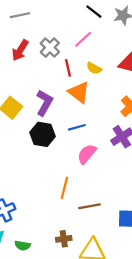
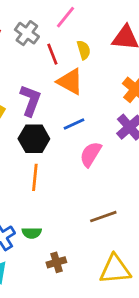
yellow semicircle: (94, 68) -> (84, 50), turned -126
orange line: (64, 188) -> (35, 177), moved
brown cross: (64, 239) -> (56, 262), moved
green semicircle: (23, 245) -> (32, 233), moved

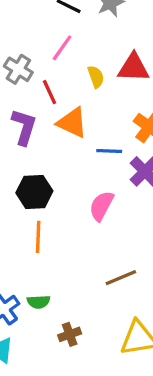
yellow semicircle: (84, 50) -> (96, 77), moved
purple L-shape: (30, 100) -> (24, 127), moved
blue line: (74, 124) -> (109, 151), moved, turned 30

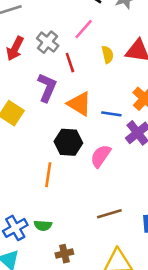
orange triangle: (72, 123) -> (79, 104), moved
black hexagon: (34, 192) -> (68, 142), moved

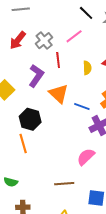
yellow semicircle: (108, 55) -> (87, 68), moved
black hexagon: (68, 142) -> (30, 119), moved
pink semicircle: (101, 156) -> (86, 157), moved
orange line: (48, 175) -> (23, 143), turned -36

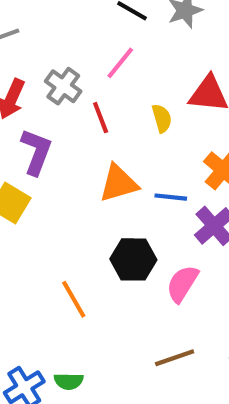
purple L-shape: (36, 76) -> (36, 152), moved
orange triangle: (59, 94) -> (119, 183), turned -45
black hexagon: (30, 119) -> (133, 259), moved
pink semicircle: (86, 157) -> (182, 284), moved

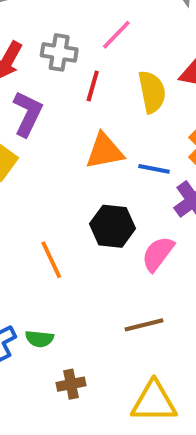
gray cross: (63, 86) -> (59, 52), turned -32
red line: (101, 118) -> (93, 86), turned 32
yellow semicircle: (162, 118) -> (152, 92), size x1.5

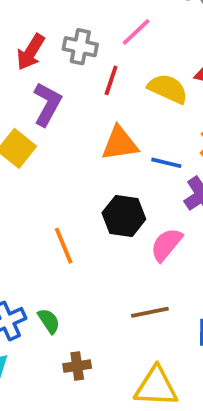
yellow semicircle: (152, 92) -> (168, 89), turned -57
green semicircle: (39, 339) -> (49, 321), turned -132

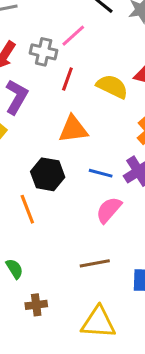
pink line: (136, 32) -> (73, 36), moved
blue line: (166, 163) -> (101, 173), moved
black hexagon: (124, 216) -> (48, 174), moved

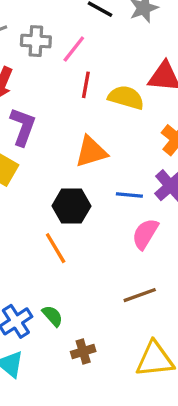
gray cross: (44, 52) -> (36, 41), moved
red line: (67, 79) -> (86, 85), moved

